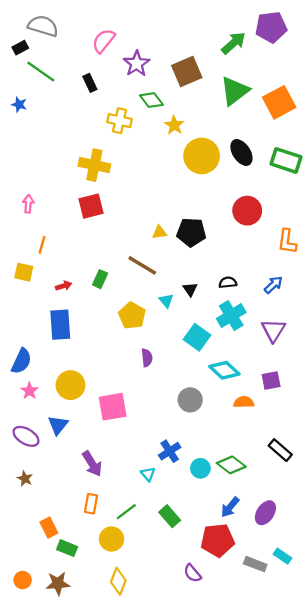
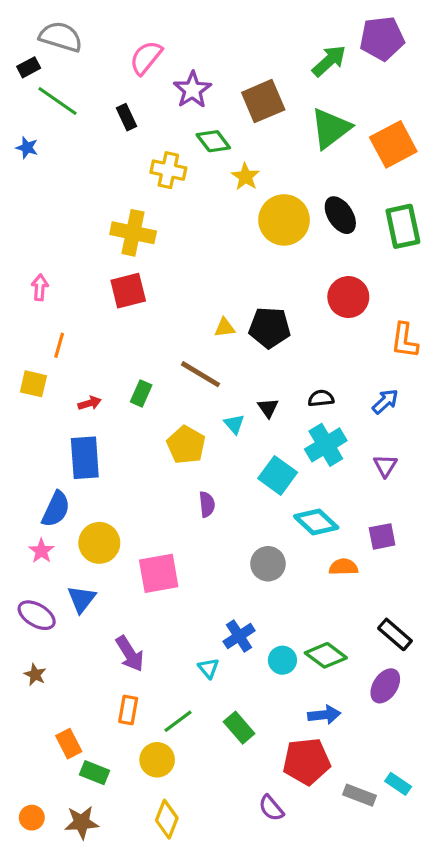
green rectangle: (286, 160) -> (403, 226), turned 60
purple triangle: (273, 330) -> (385, 466), size x0.7
blue semicircle: (21, 361) -> (56, 509), moved
blue arrow: (230, 507) -> (324, 715), turned -135
purple ellipse: (265, 513) -> (385, 686), moved

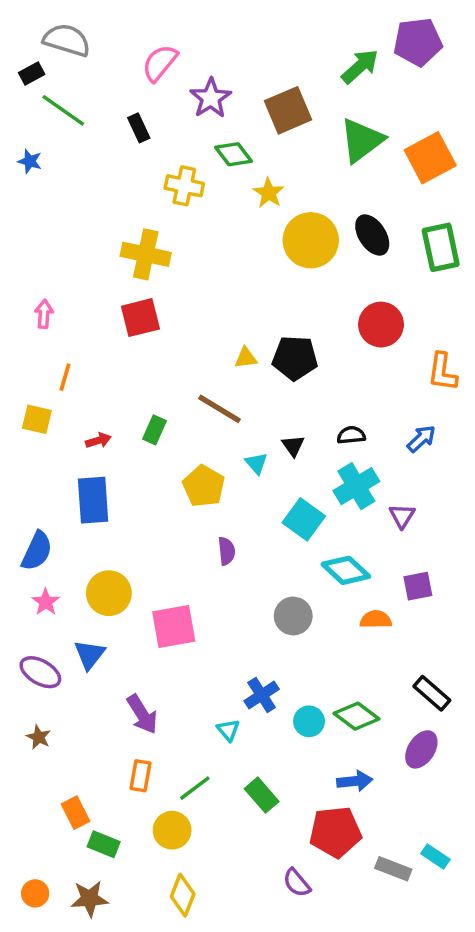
purple triangle: (385, 466) -> (402, 516), moved
blue semicircle: (56, 509) -> (37, 551), moved

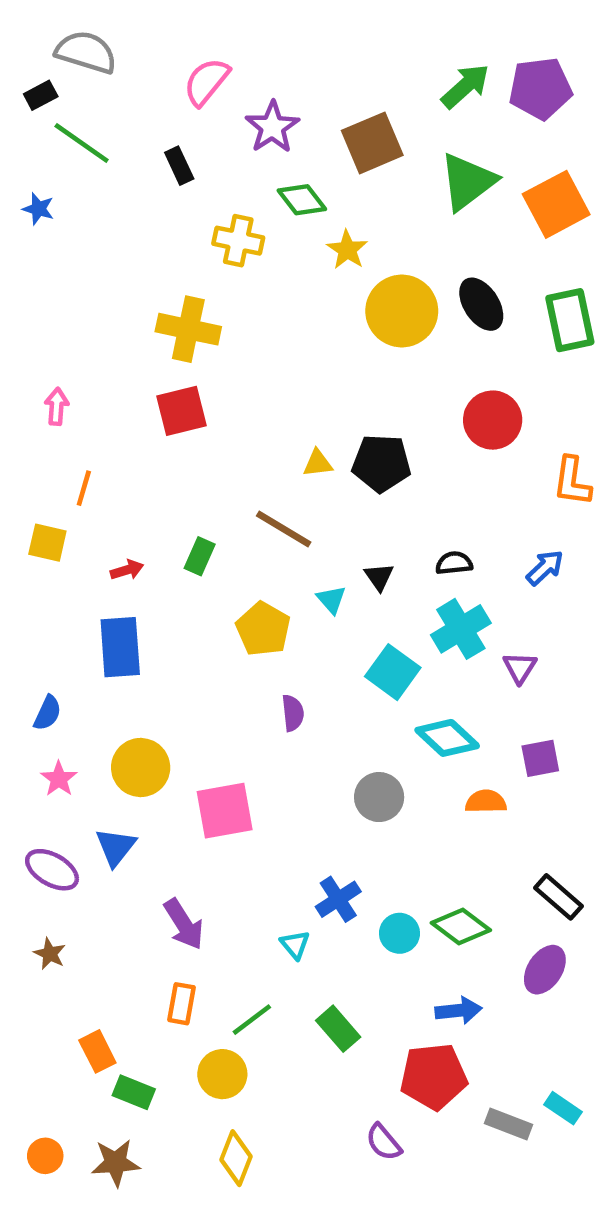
purple pentagon: (418, 42) -> (540, 88), moved
blue semicircle: (37, 551) -> (47, 713), size x0.7

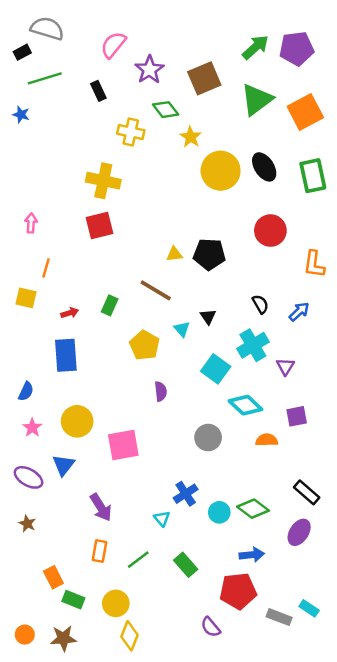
green line: (82, 143) -> (45, 78), turned -52
black semicircle: (454, 563) -> (260, 304), moved, turned 66
yellow circle: (222, 1074) -> (116, 603), moved

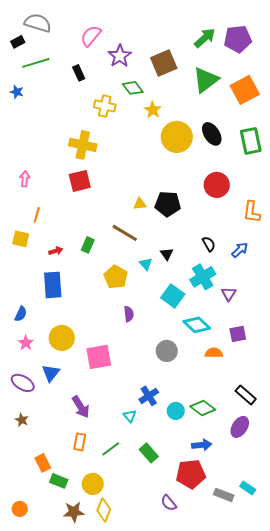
brown star: (63, 638) -> (74, 512), moved

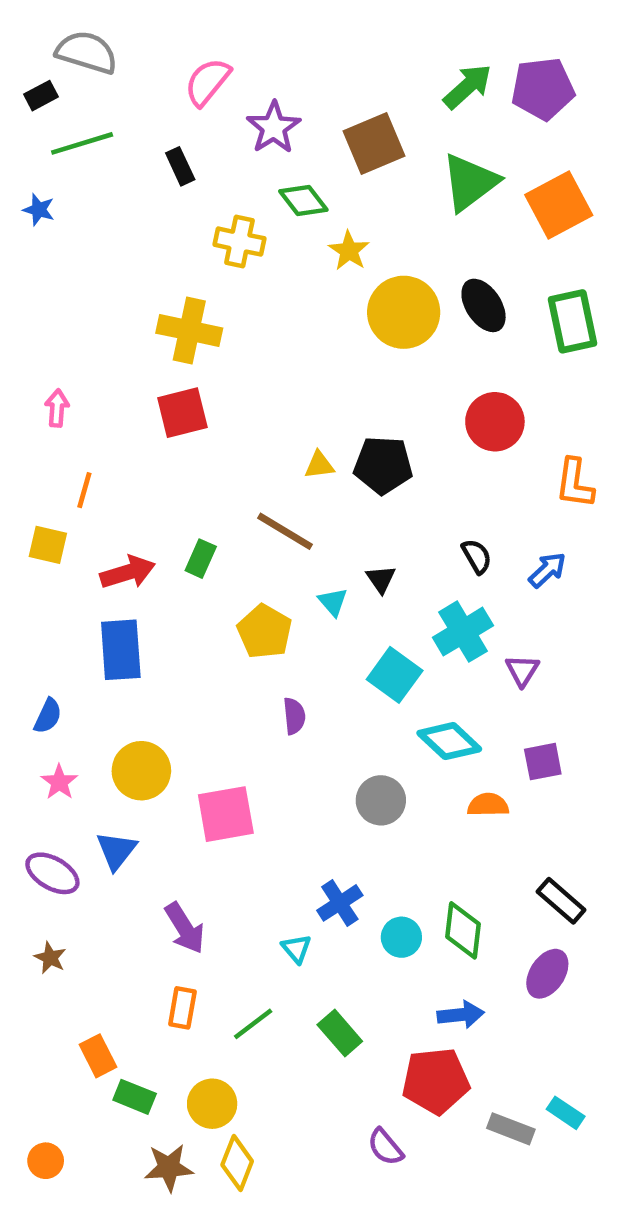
red arrow: (56, 251) -> (128, 572), size x1.6
green diamond: (203, 408) -> (463, 930), turned 60

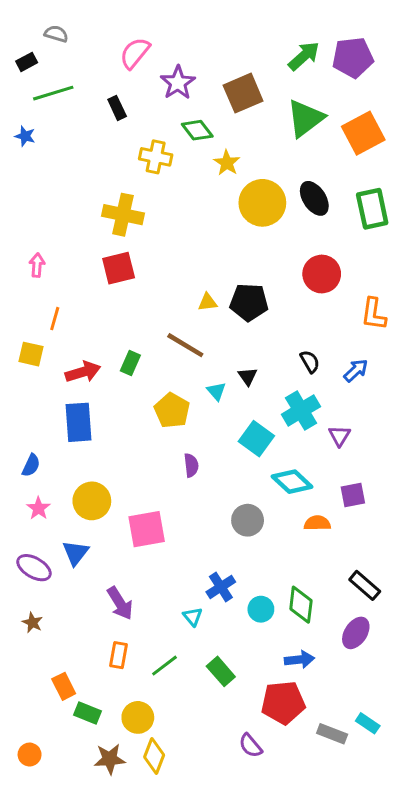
gray semicircle: (87, 52) -> (56, 34), size x0.6

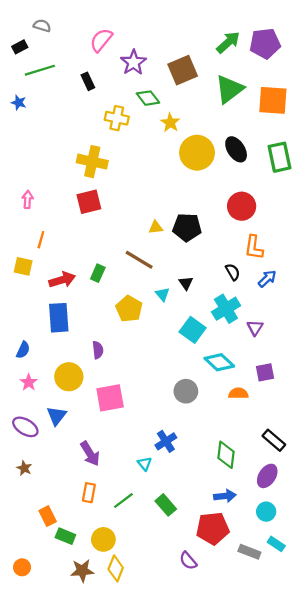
orange square: (363, 133) -> (273, 100), turned 32
orange L-shape: (374, 314) -> (254, 247), moved
purple semicircle: (191, 465) -> (98, 350), moved
cyan circle: (261, 609) -> (266, 512), moved

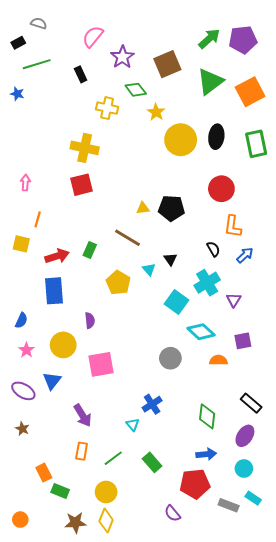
orange square: (273, 100) -> (250, 92), turned -32
black ellipse: (236, 149) -> (216, 137), turned 40
yellow circle: (103, 539) -> (106, 492), moved

